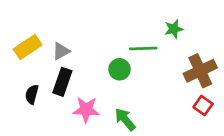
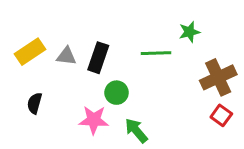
gray triangle: (61, 51) -> (66, 56), turned 36
green circle: (120, 69) -> (117, 93), moved
black rectangle: (62, 82) -> (98, 58), moved

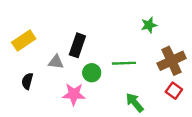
green line: (156, 53) -> (124, 63), moved
gray triangle: (66, 56) -> (56, 62), moved
green arrow: (136, 131) -> (135, 103), moved

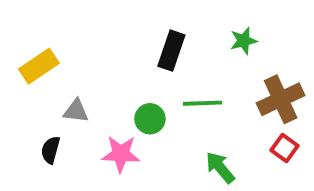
black rectangle: (77, 45) -> (171, 51), moved
gray triangle: (56, 62) -> (76, 111), moved
black semicircle: (27, 81) -> (51, 150), moved

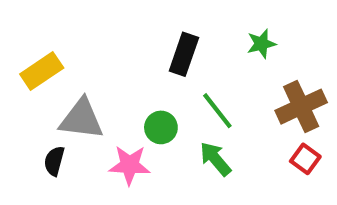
green line: (203, 103) -> (217, 111), turned 54
gray triangle: (76, 111) -> (81, 119), size x1.6
green arrow: (220, 167) -> (215, 159), moved

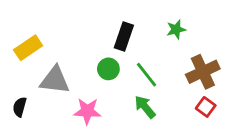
green circle: (161, 127) -> (108, 69), moved
black semicircle: (54, 161) -> (20, 107), moved

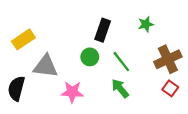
black semicircle: (20, 107) -> (16, 88), size x1.5

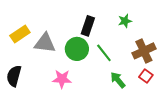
green circle: (90, 57) -> (77, 49), size x1.5
gray triangle: (45, 66) -> (45, 43), moved
green arrow: (120, 88) -> (118, 80), moved

